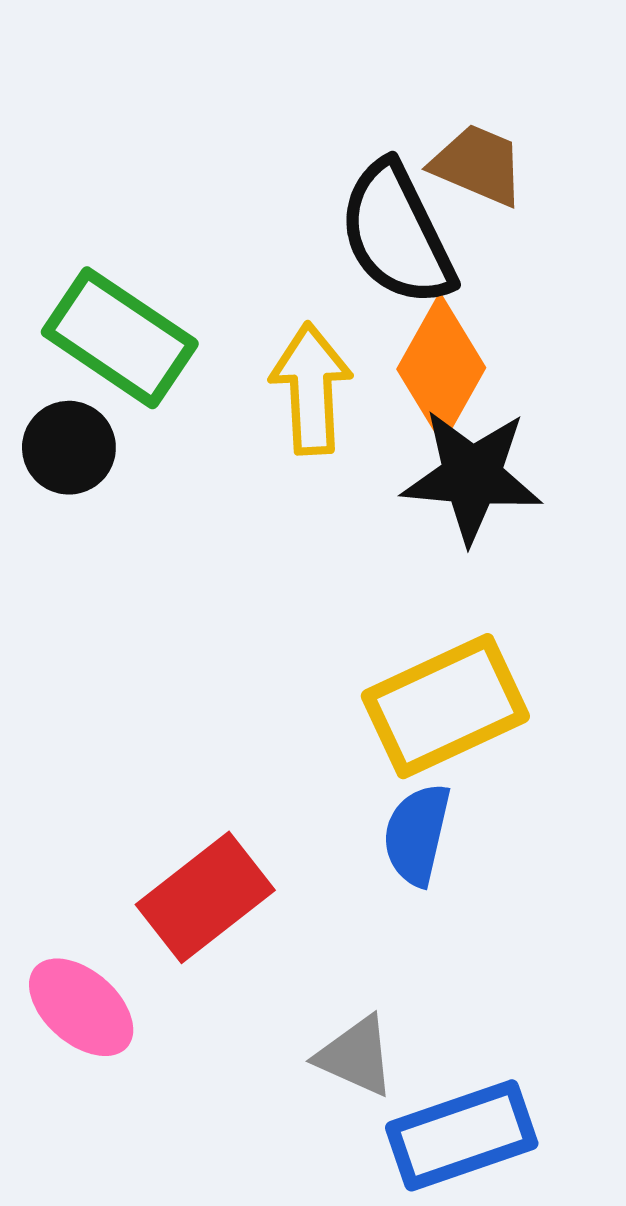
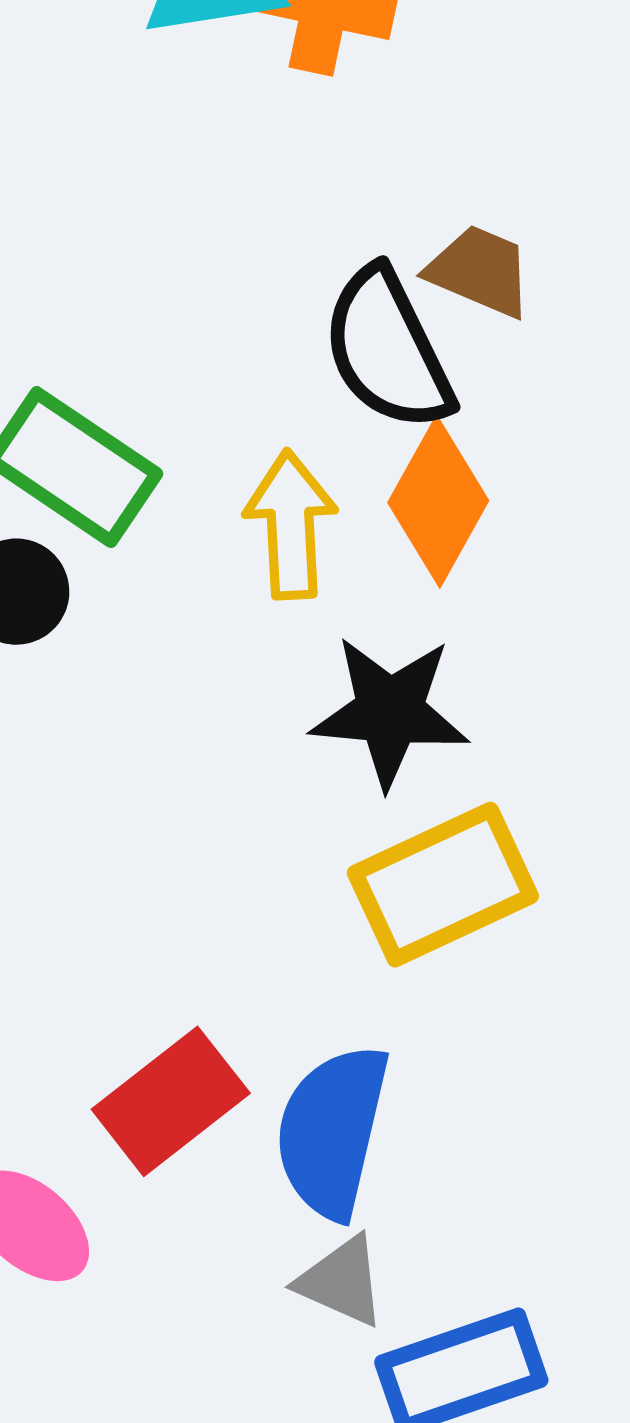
black star: (472, 476) -> (390, 712), moved
blue semicircle: (417, 834) -> (332, 1131), moved, size x1.5

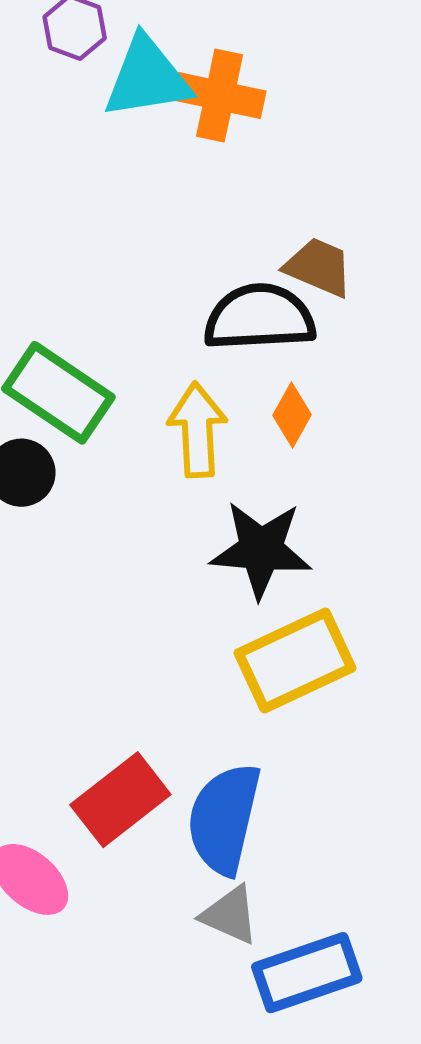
black semicircle: (387, 349) -> (259, 317), turned 113
orange diamond: (438, 502) -> (292, 415), size x0.6

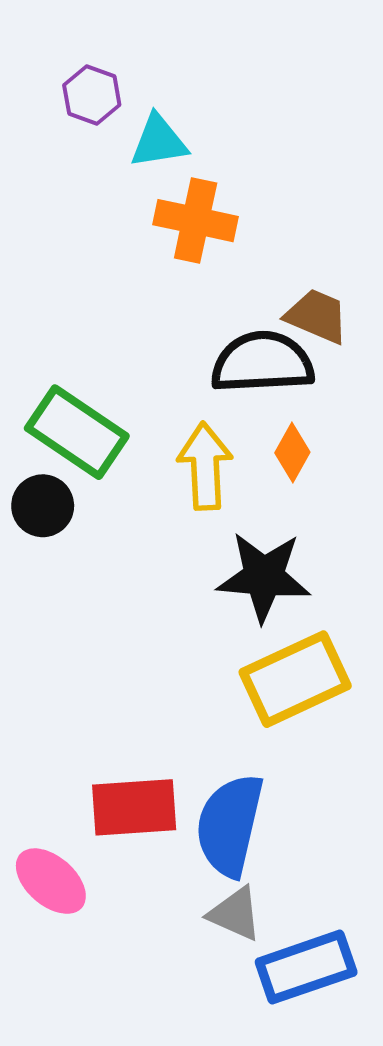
cyan triangle: (147, 78) -> (159, 141), size x0.7
orange cross: (220, 96) -> (196, 221), moved
red rectangle: (120, 800) -> (134, 807), turned 34

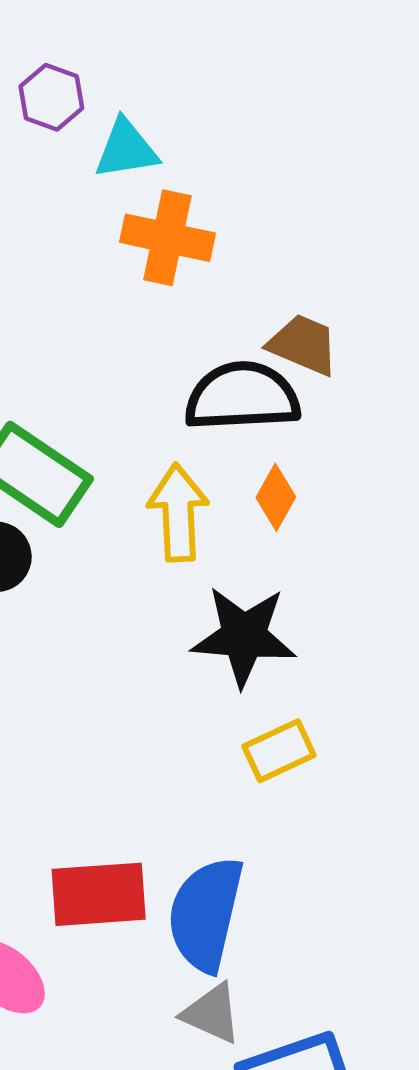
yellow rectangle: (295, 679) -> (279, 751), size x0.6

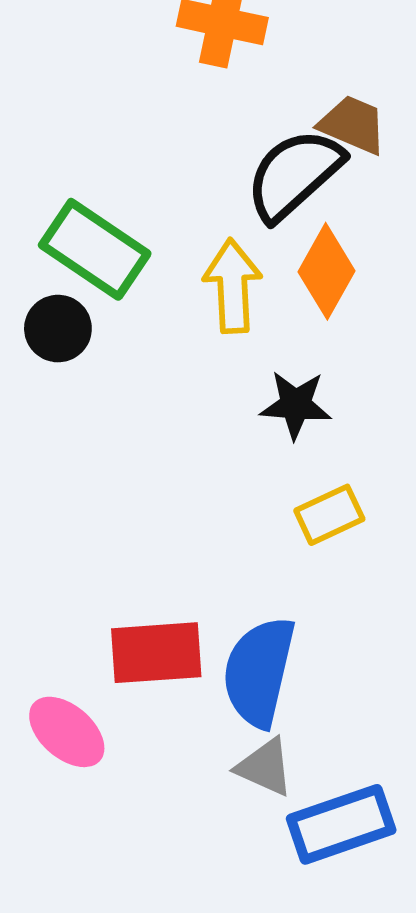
black semicircle: (242, 397) -> (294, 174), turned -39
orange diamond: (276, 497) -> (326, 271), size x1.5
black star: (244, 636) -> (296, 405), size x0.7

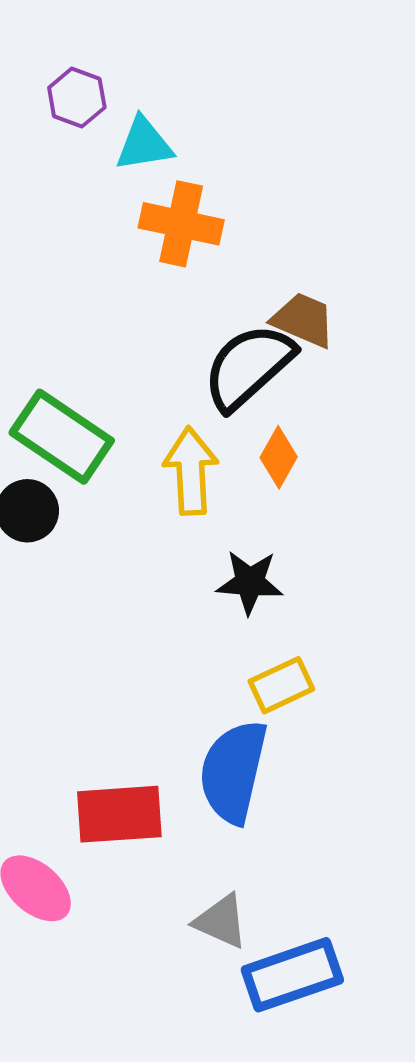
orange diamond: (326, 271) -> (279, 457), size x0.7
blue semicircle: (259, 672) -> (233, 772), moved

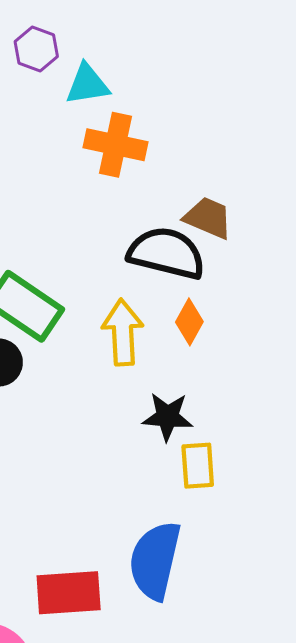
black semicircle: (248, 367) -> (166, 253), turned 56
yellow rectangle: (281, 685) -> (198, 466), moved, turned -69

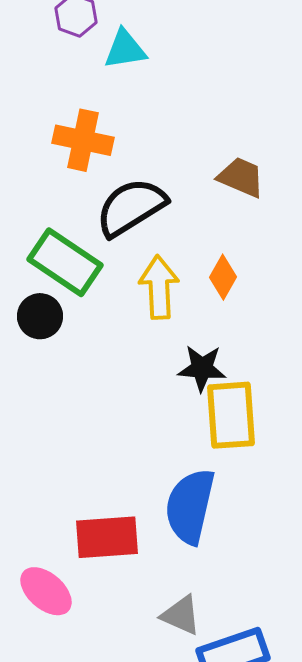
orange cross: (115, 145) -> (83, 140), moved
black semicircle: (166, 253) -> (131, 207), moved, turned -46
yellow rectangle: (198, 466) -> (231, 415), size x1.5

